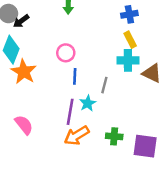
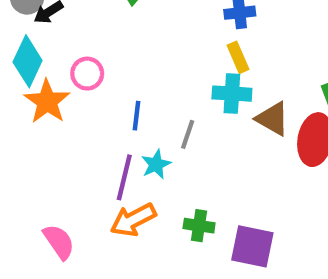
pink circle: (66, 53) -> (87, 74), moved
pink semicircle: (24, 125) -> (59, 242), moved

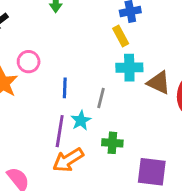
yellow rectangle: (238, 57) -> (121, 36), moved
green cross: (199, 226) -> (112, 143), moved

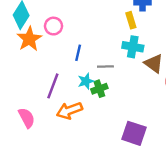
gray line: (101, 98) -> (105, 67), turned 63
purple line: (60, 131) -> (53, 86), moved
green cross: (112, 143) -> (99, 89), moved, turned -35

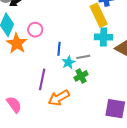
yellow rectangle: (131, 20) -> (99, 15), size x1.6
cyan star: (86, 81) -> (68, 62), moved
pink semicircle: (27, 118) -> (14, 105), moved

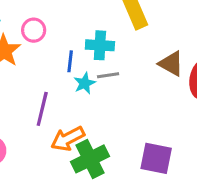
cyan cross: (104, 37) -> (100, 45), moved
green cross: (81, 76) -> (90, 159), moved, size x1.6

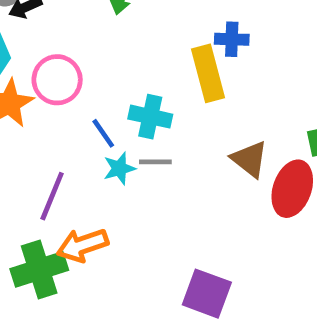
pink circle: (34, 30) -> (57, 80), size x1.4
blue line: (70, 61) -> (103, 133), turned -50
green cross: (90, 159) -> (39, 269), moved

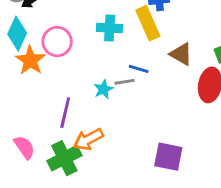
cyan cross: (150, 117) -> (110, 28), moved
blue line: (103, 133) -> (139, 69), moved, turned -30
brown triangle: (250, 159) -> (181, 54), moved

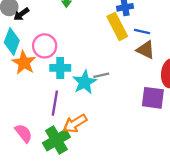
cyan cross: (110, 28) -> (60, 68), moved
blue line: (139, 69) -> (142, 31), moved
cyan star: (103, 89) -> (84, 82), size x1.5
purple square: (168, 157) -> (153, 98), moved

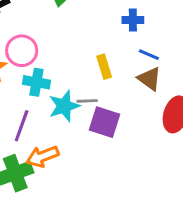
yellow rectangle: (117, 26) -> (104, 67), moved, size x0.7
purple square: (153, 98) -> (104, 122), moved

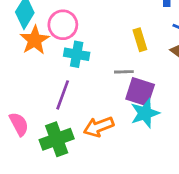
cyan star: (64, 106) -> (145, 113), moved
orange arrow: (42, 156) -> (99, 127), moved

